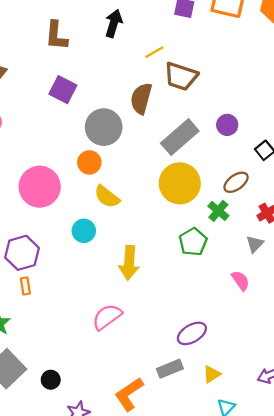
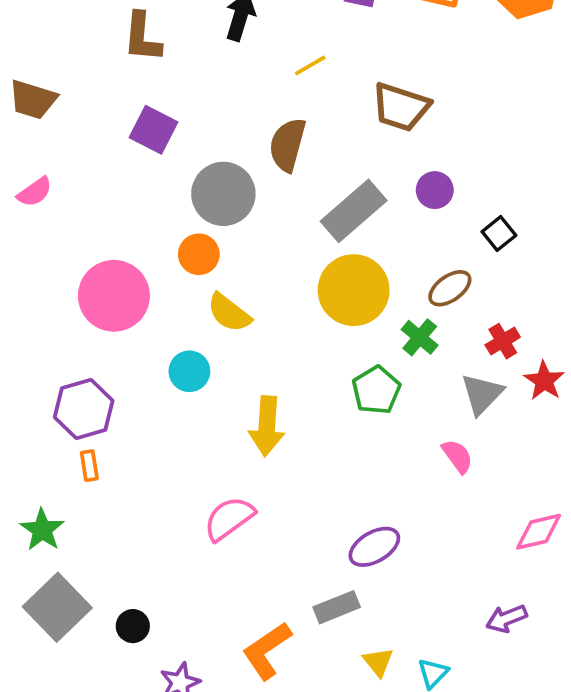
brown trapezoid: (181, 76) -> (401, 107), moved
gray triangle: (255, 244) -> (482, 394), size x1.4
yellow triangle: (212, 374) -> (378, 662), moved, turned -36

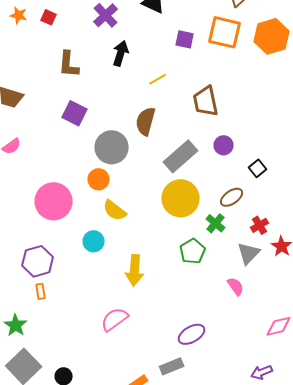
brown trapezoid: (401, 107) -> (206, 101), turned 60

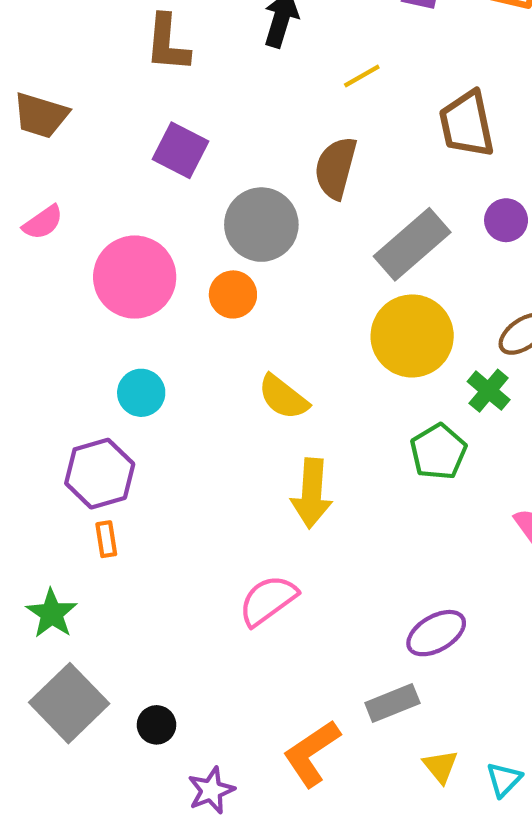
pink circle: (54, 201) -> (135, 277), moved
yellow semicircle: (115, 210) -> (283, 397), moved
cyan circle: (94, 241) -> (141, 393), moved

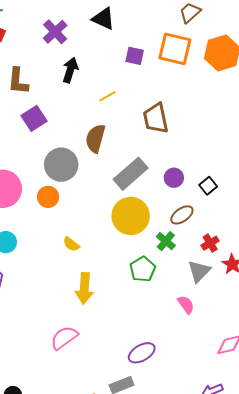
purple square: (181, 150) -> (34, 118), moved, turned 30
purple circle: (506, 220) -> (174, 178), moved
yellow semicircle: (283, 397) -> (71, 244), size x0.7

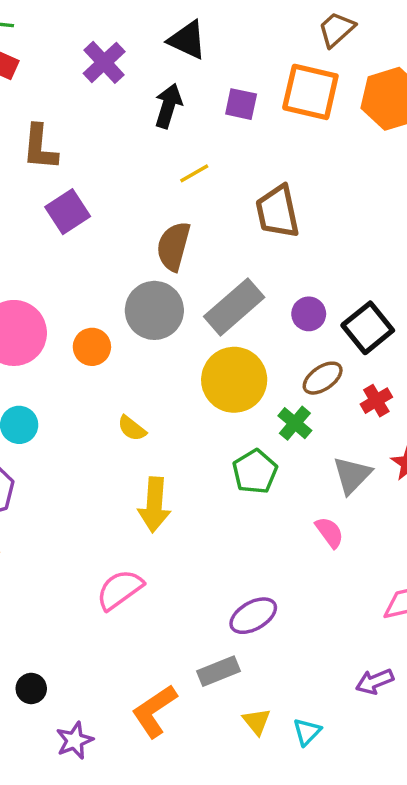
black arrow: (70, 70) -> (168, 106), moved
gray circle: (61, 165) -> (154, 310), moved
black square: (208, 186) -> (368, 328), size x1.6
red cross: (210, 243) -> (376, 401), moved

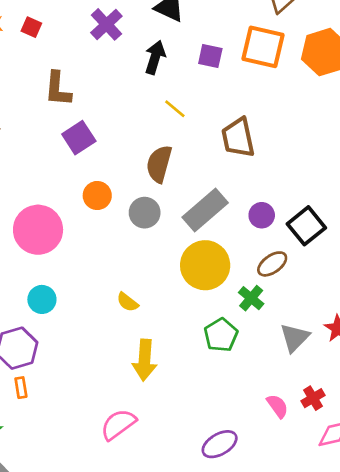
yellow line: (194, 173) -> (175, 109), turned 70
gray circle: (154, 310) -> (145, 213), size x0.7
orange circle: (92, 347) -> (97, 196), moved
red cross: (376, 401) -> (313, 398), moved
pink semicircle: (330, 532) -> (277, 406), moved

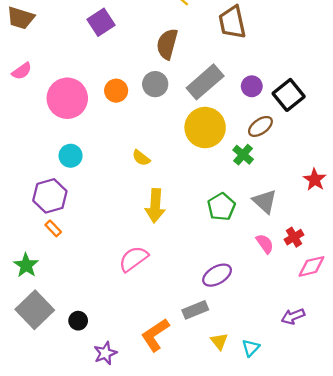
orange circle: (97, 196) -> (116, 91), moved
green pentagon: (221, 335) -> (221, 207), moved
gray triangle: (295, 338) -> (265, 201), moved, turned -32
orange rectangle: (21, 388) -> (53, 228), turned -35

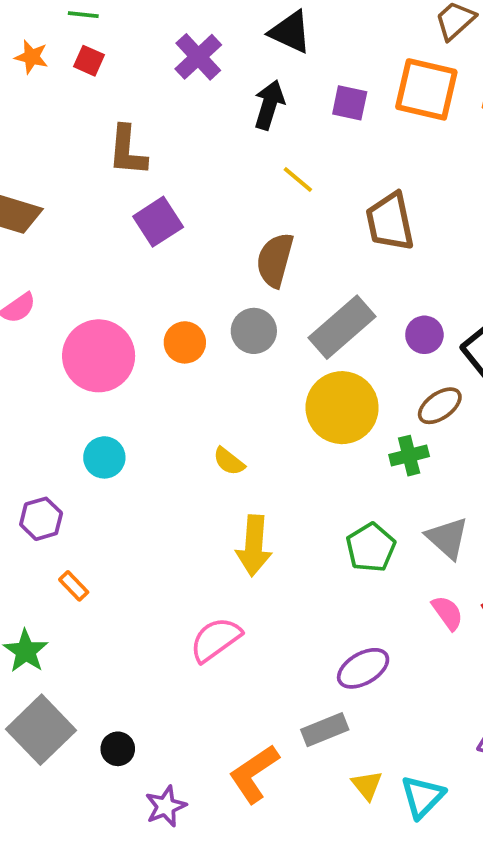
green cross: (243, 155) -> (409, 456), turned 36
purple hexagon: (50, 196) -> (41, 519), moved, size x0.7
cyan triangle: (251, 348) -> (423, 797), size x1.4

